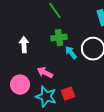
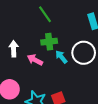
pink arrow: (45, 73) -> (35, 60), moved

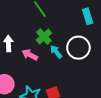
green cross: (49, 42) -> (44, 36), turned -35

